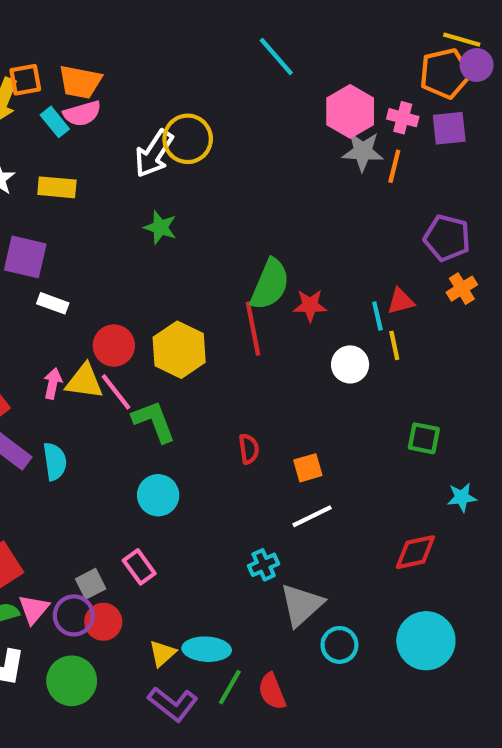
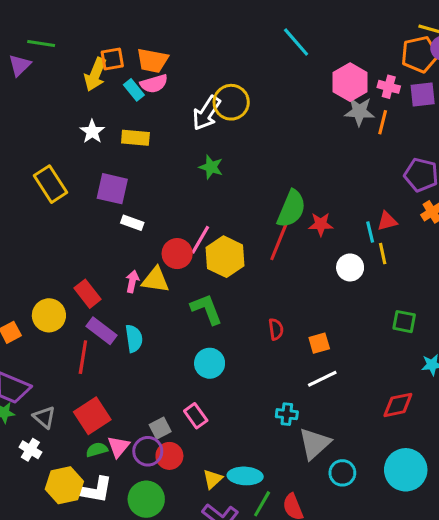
red line: (253, 329) -> (279, 241), turned 33
pink line: (116, 392) -> (200, 240), moved, turned 68
cyan cross: (264, 565) -> (287, 414), turned 30

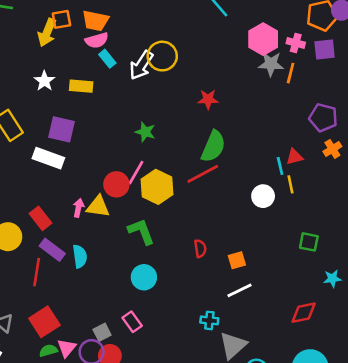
cyan rectangle: (134, 90) -> (107, 59), moved
green star: (211, 167) -> (145, 132), moved
white rectangle: (132, 223) -> (48, 158), moved, size x1.6
red star: (321, 224) -> (208, 99), moved
red line: (279, 241) -> (203, 174), turned 40

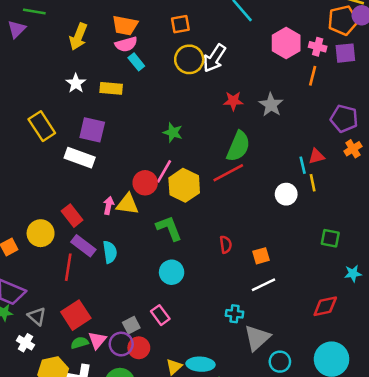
orange square: (61, 19) -> (180, 24), moved
gray star: (271, 64) -> (271, 105), moved, turned 30
white arrow: (141, 65) -> (214, 58), moved

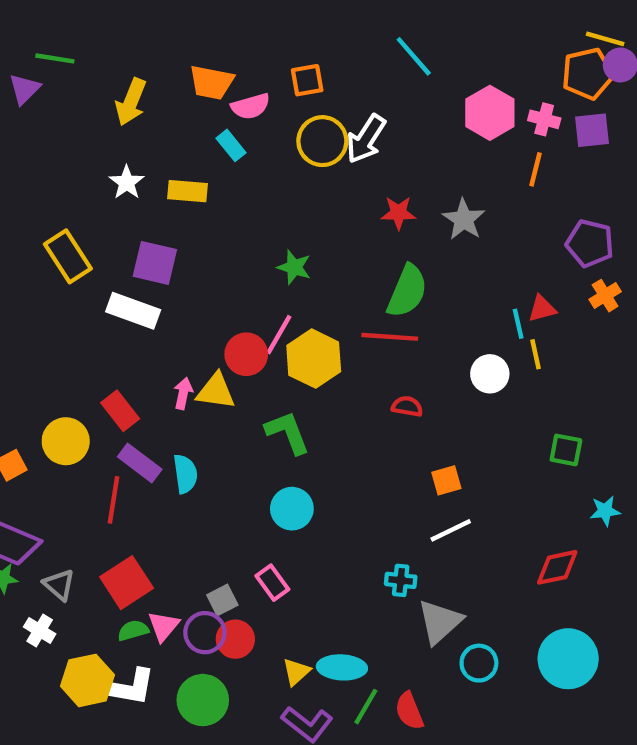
pink semicircle: (126, 44) -> (251, 106), moved
red line: (228, 173) -> (390, 337), turned 32
red semicircle: (226, 245) -> (407, 406), moved, turned -72

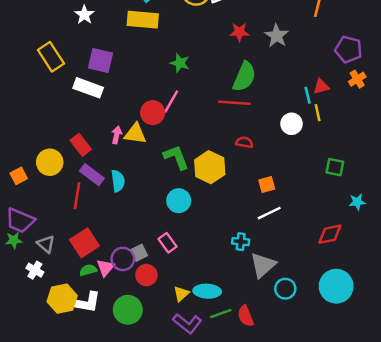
yellow rectangle: (188, 191) -> (143, 20), moved, size x1.4
yellow hexagon: (314, 359) -> (210, 167), moved
purple circle: (205, 633) -> (123, 259), moved
green line: (366, 707) -> (221, 314), turned 40

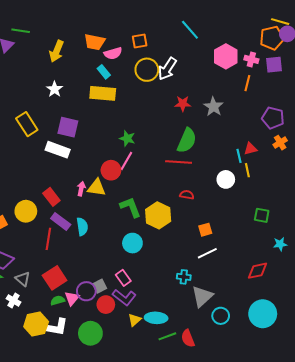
green star: (180, 63) -> (127, 138), moved
purple L-shape: (187, 323) -> (124, 297), moved

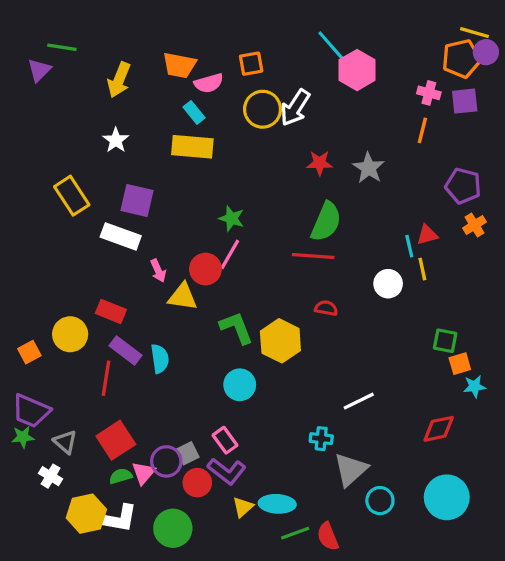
pink hexagon: (226, 56) -> (357, 70), moved
pink arrow: (81, 189) -> (158, 271), moved, turned 144
red rectangle: (51, 197) -> (111, 311), turned -30
orange square: (205, 230) -> (460, 364), moved

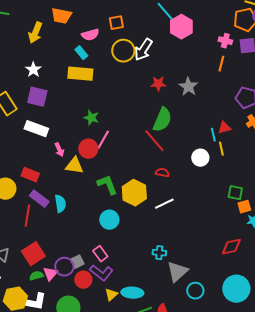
orange trapezoid: (179, 65) -> (61, 16), moved
purple square: (137, 201) -> (37, 97), moved
green star: (232, 218) -> (91, 118), moved
red line: (313, 256) -> (154, 141), turned 45
white line: (359, 401) -> (164, 204), moved

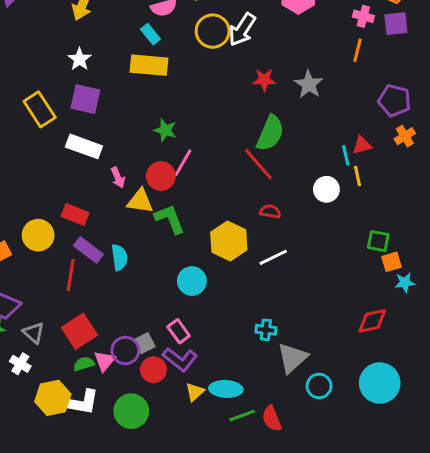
green L-shape: (107, 185) -> (170, 219), moved

